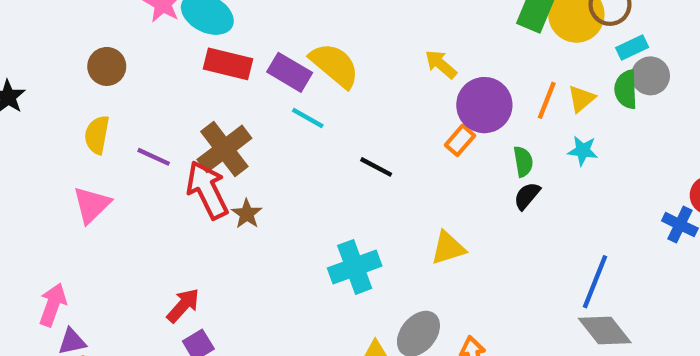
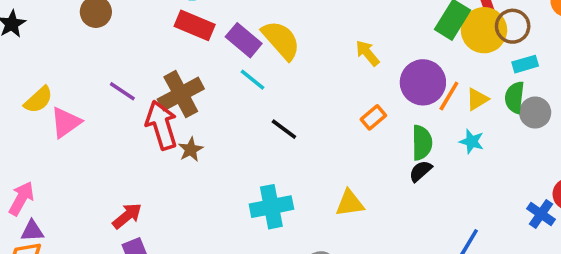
gray circle: (650, 76) -> (535, 113), moved
purple circle: (484, 105) -> (423, 82), moved
yellow semicircle: (97, 135) -> (38, 100), moved, turned -152
green semicircle: (523, 162) -> (422, 143), size x1.4
black line: (376, 167) -> (284, 129), moved

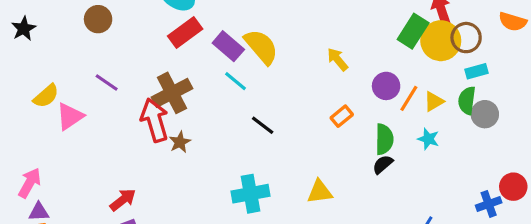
red rectangle: (195, 25) -> (185, 32), turned -60
purple circle: (423, 82) -> (386, 86), size x0.7
purple line: (122, 91) -> (107, 83), moved
blue cross: (541, 214) -> (489, 204), turned 35

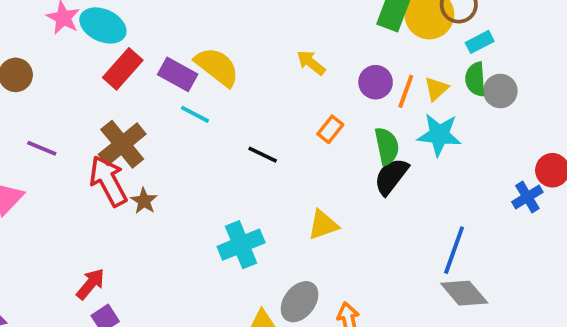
black line: (263, 125) -> (263, 155), moved
cyan star: (428, 139) -> (439, 135), size x1.6
black semicircle: (383, 164) -> (391, 176), size x1.5

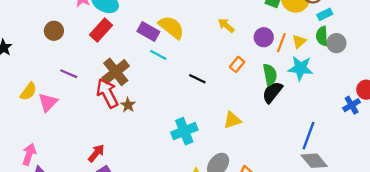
red rectangle: (123, 69) -> (101, 30), moved

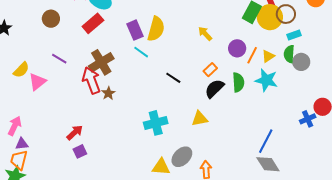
yellow semicircle: (171, 27) -> (156, 29), turned 60
purple rectangle: (148, 31) -> (135, 30), turned 30
black semicircle: (272, 92) -> (214, 89), moved

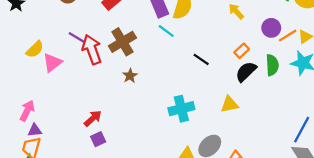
orange line: (252, 55) -> (288, 36), turned 30
red arrow: (91, 80) -> (92, 49), moved

